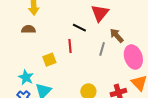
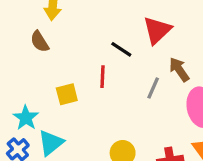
brown semicircle: (28, 29) -> (40, 41), turned -128

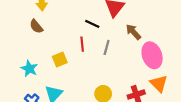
gray line: (153, 88) -> (107, 47), moved
cyan star: (26, 118) -> (29, 69), moved

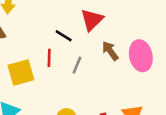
pink ellipse: (152, 55) -> (141, 56), moved
yellow square: (60, 59) -> (21, 73), size x1.5

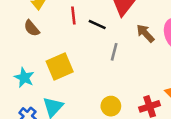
red line: (49, 58) -> (73, 16), moved

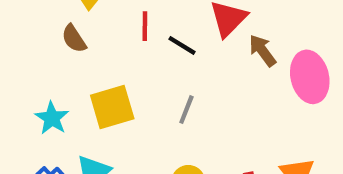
brown arrow: (145, 33) -> (262, 51), moved
gray line: (114, 52) -> (186, 110), moved

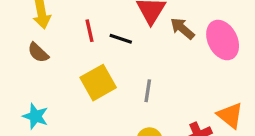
yellow square: (112, 107) -> (98, 83), moved
gray line: (186, 110) -> (148, 91), moved

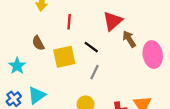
black line: (121, 39) -> (91, 47), moved
brown semicircle: (38, 53) -> (38, 43), moved

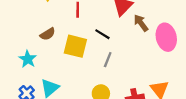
brown semicircle: (38, 43) -> (48, 34), turned -88
yellow square: (64, 57) -> (75, 46), turned 30

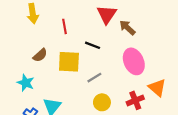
pink ellipse: (166, 37) -> (134, 61), moved
gray line: (108, 60) -> (94, 78), moved, turned 48

